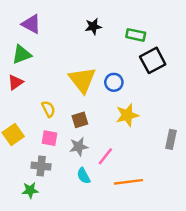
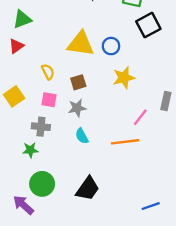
yellow triangle: (82, 80) -> (81, 44), turned -44
pink line: (105, 156) -> (140, 117), moved

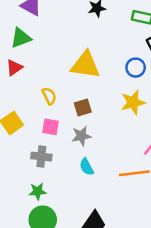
blue circle: (111, 46) -> (136, 68), moved
green star: (30, 150) -> (38, 191), moved

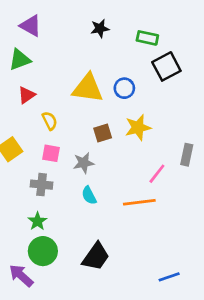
red triangle: (14, 68) -> (27, 95), moved
blue circle: (136, 68) -> (124, 88), moved
brown square: (83, 108) -> (103, 133), moved
green star: (38, 191) -> (37, 221), turned -30

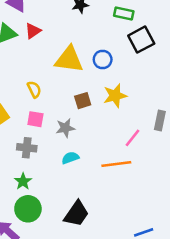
red triangle: (27, 95) -> (33, 31), moved
cyan semicircle: (89, 195) -> (70, 158), turned 98

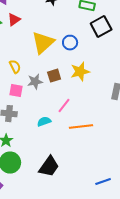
yellow triangle: (69, 59) -> (43, 43), turned -50
gray star: (65, 128) -> (35, 82), moved
pink line: (132, 138) -> (64, 106), moved

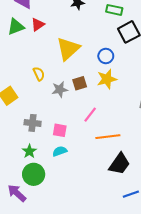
blue circle: (70, 43) -> (106, 56), moved
pink square: (16, 91) -> (60, 130), moved
cyan semicircle: (44, 122) -> (60, 151), moved
black trapezoid: (49, 167) -> (119, 164), moved

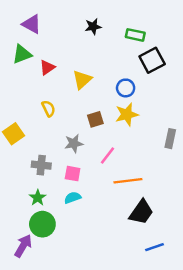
red triangle: (38, 25) -> (47, 67), moved
yellow triangle: (68, 49) -> (82, 80), size x0.7
gray star: (60, 89) -> (74, 143), moved
purple arrow: (17, 193) -> (23, 246), turned 78

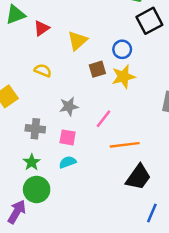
yellow semicircle: (48, 108) -> (43, 70), turned -42
brown square: (95, 119) -> (97, 69), moved
blue line: (155, 247) -> (152, 213), turned -48

